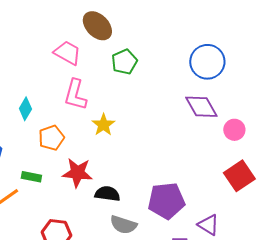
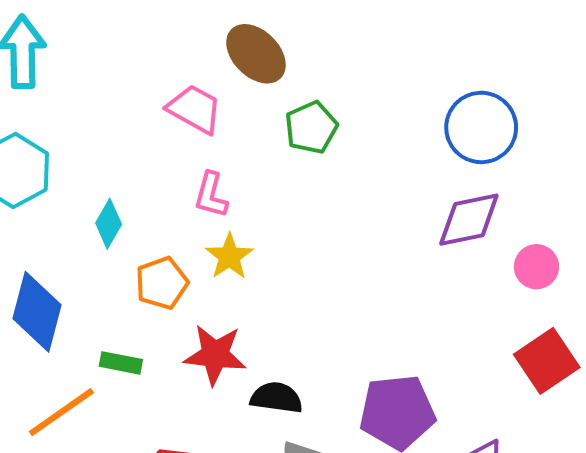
pink L-shape: (75, 95) -> (211, 195), size x0.7
purple diamond: (201, 107) -> (469, 220), turned -72
yellow star: (103, 125) -> (229, 256), moved

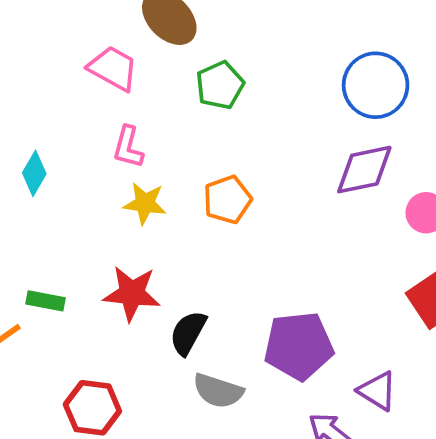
yellow star: (229, 256) -> (145, 203), turned -30
orange pentagon: (162, 283) -> (227, 200), moved
black semicircle: (276, 398) -> (188, 333), turned -69

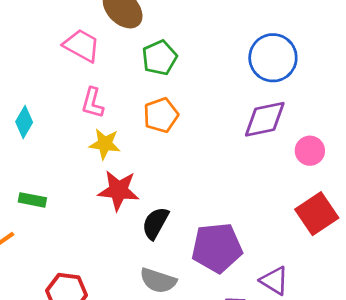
orange pentagon: (227, 200) -> (161, 115), moved
red star: (132, 293) -> (118, 190), moved
green rectangle: (46, 301) -> (32, 200), moved
black semicircle: (188, 333) -> (155, 223), moved

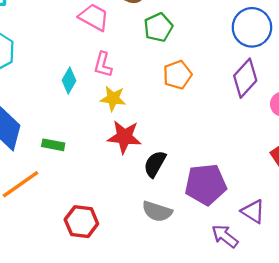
orange pentagon: (161, 115) -> (177, 75), moved
purple diamond: (265, 119) -> (245, 78), turned -36
cyan diamond: (24, 122) -> (69, 80), moved

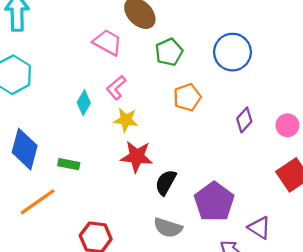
blue circle: (252, 27) -> (232, 52), moved
pink L-shape: (103, 65) -> (116, 88), turned 35
purple diamond: (245, 78) -> (244, 120), moved, size x0.7
purple pentagon: (206, 184) -> (214, 202), turned -30

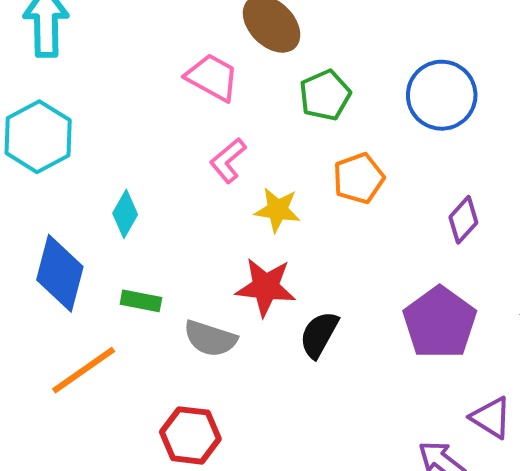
cyan diamond: (84, 103) -> (125, 214), moved
yellow star: (126, 120) -> (277, 210), moved
purple pentagon: (214, 202) -> (440, 323), moved
gray semicircle: (168, 228) -> (210, 338), moved

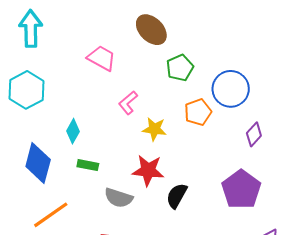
pink trapezoid: (212, 77) -> (102, 58), moved
blue circle: (442, 95) -> (231, 89), moved
green rectangle: (141, 301) -> (88, 165), moved

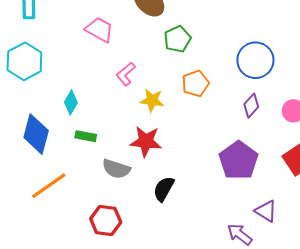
blue circle: (231, 89) -> (255, 60), moved
black semicircle: (177, 196) -> (164, 189), moved

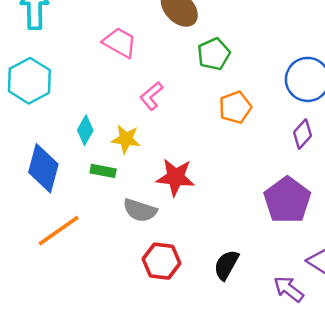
yellow star: (152, 100) -> (126, 139), moved
black semicircle: (164, 189) -> (226, 265), moved
red hexagon: (106, 221) -> (162, 261), moved

